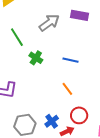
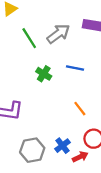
green line: (17, 37) -> (29, 38), moved
blue line: (71, 60) -> (75, 68), moved

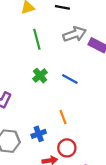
gray arrow: (58, 34) -> (75, 34), moved
blue cross: (62, 146) -> (39, 134), moved

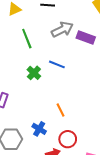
blue line: (70, 79) -> (57, 64), moved
blue cross: (39, 134) -> (39, 129), turned -32

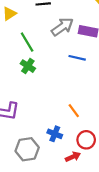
blue line: (57, 64) -> (77, 58), moved
green cross: (34, 73) -> (28, 66), moved

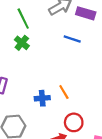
blue cross: (55, 134) -> (42, 98), moved, turned -32

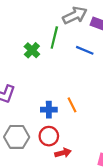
green line: (23, 19) -> (54, 37), moved, turned 35
red circle: (74, 122) -> (49, 136), moved

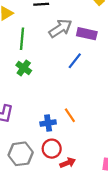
green line: (54, 37) -> (22, 39), moved
blue line: (85, 50) -> (75, 61), turned -66

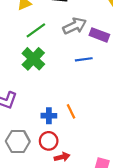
green line: (22, 39) -> (36, 30), turned 40
blue line: (75, 61) -> (84, 59), turned 35
green cross: (24, 68) -> (33, 59), size x1.5

